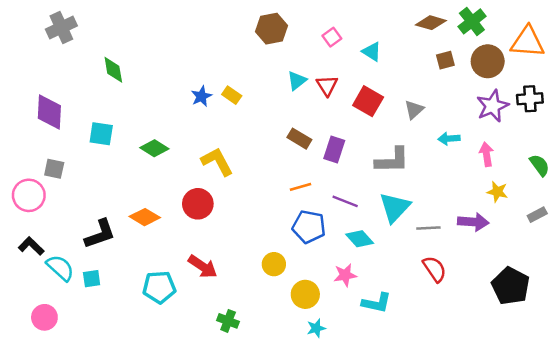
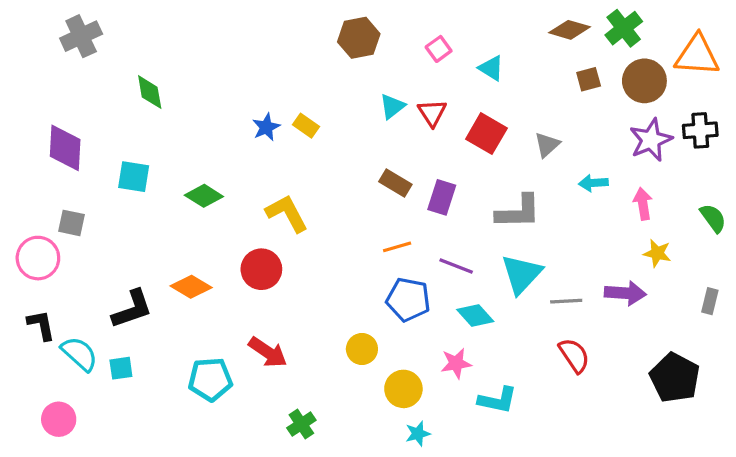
gray rectangle: (537, 215) -> (710, 301), moved, turned -48
black L-shape: (31, 246) -> (41, 325), turned 35
green cross: (228, 321) -> (301, 424), turned 35

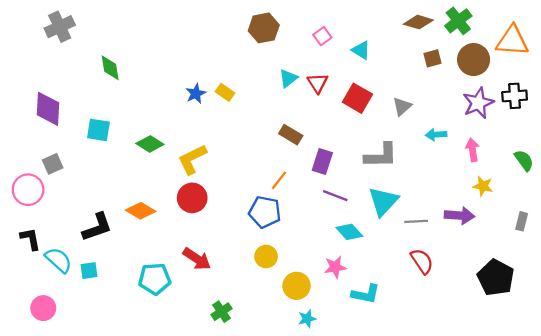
purple rectangle: (442, 197) -> (322, 162), moved
yellow L-shape: (287, 213) -> (192, 159), moved, turned -88
gray square: (71, 223) -> (53, 164), turned -36
orange line: (397, 247) -> (279, 180), moved, turned -36
blue pentagon: (408, 300) -> (265, 212), moved

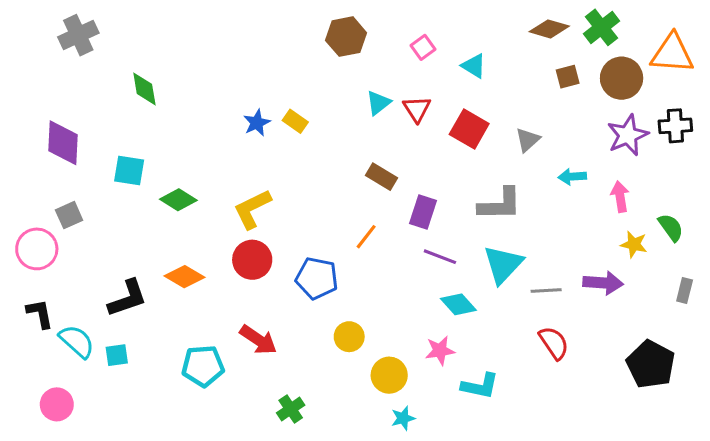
green diamond: (150, 144) -> (178, 200), moved
green semicircle: (524, 160) -> (671, 227), moved
blue pentagon: (265, 212) -> (317, 278), moved

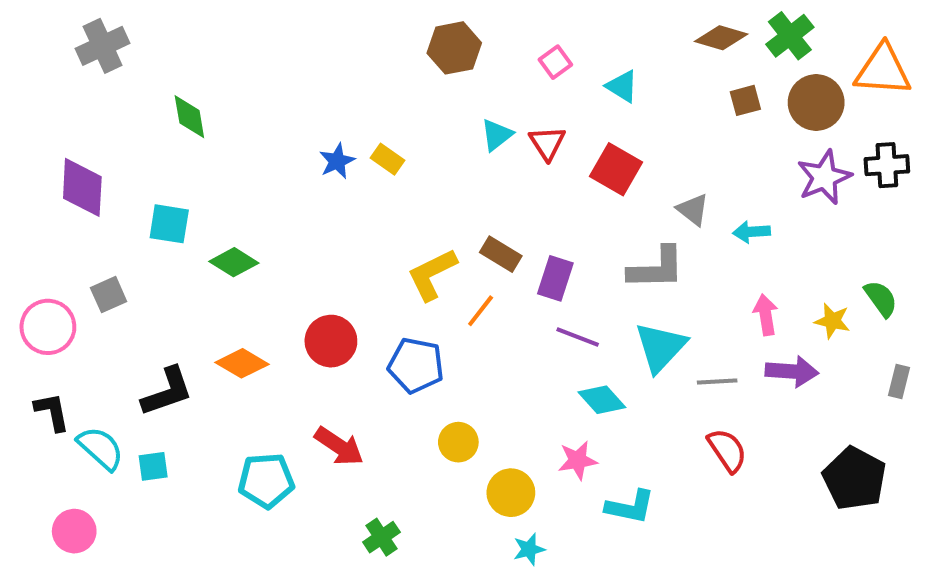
gray triangle: (528, 140) -> (693, 210), moved, turned -40
brown rectangle: (381, 177) -> (501, 254), moved
pink arrow: (620, 197) -> (766, 315), moved
yellow L-shape: (252, 209) -> (432, 274), moved
gray square: (69, 215) -> (109, 295), moved

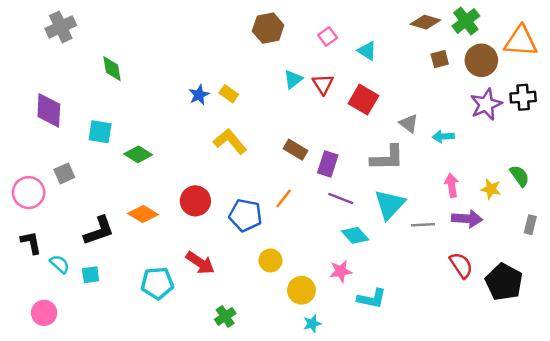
yellow L-shape: (432, 274) -> (230, 141), moved, turned 76
orange line: (481, 311) -> (284, 199), moved
cyan semicircle: (100, 448) -> (60, 264), size x0.7
red semicircle: (727, 450) -> (461, 265), moved

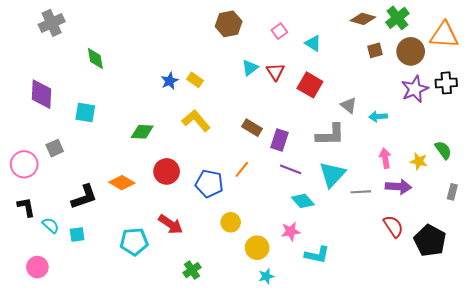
green diamond: (138, 154) -> (142, 132), moved, turned -30

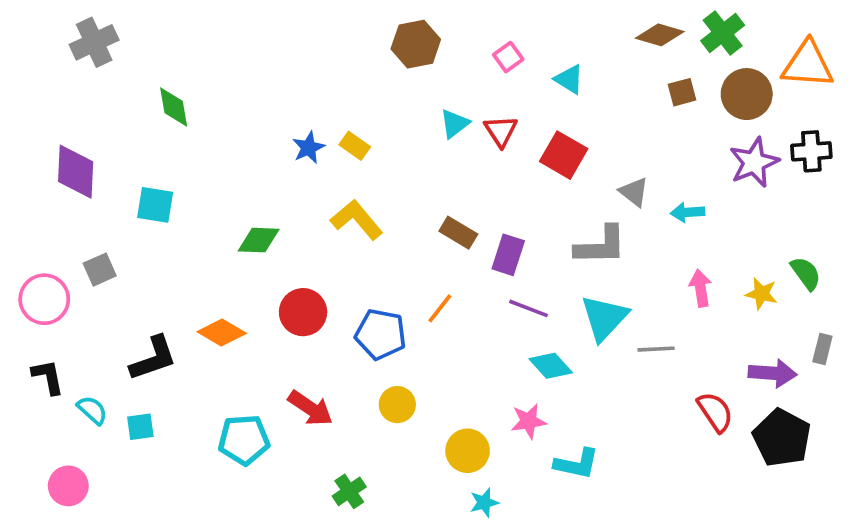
purple arrow: (398, 187) -> (773, 373), moved
yellow circle: (231, 222) -> (397, 405), moved

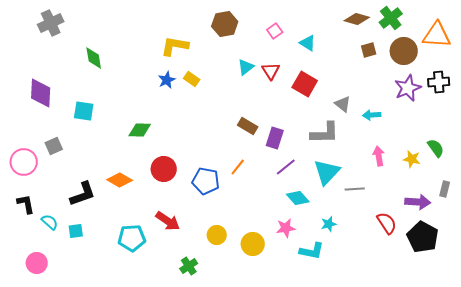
yellow L-shape: (357, 220) -> (175, 46), moved, turned -40
purple line: (529, 308) -> (286, 167), turned -60
yellow circle: (397, 405) -> (217, 235), moved
cyan star: (484, 503) -> (329, 224), moved

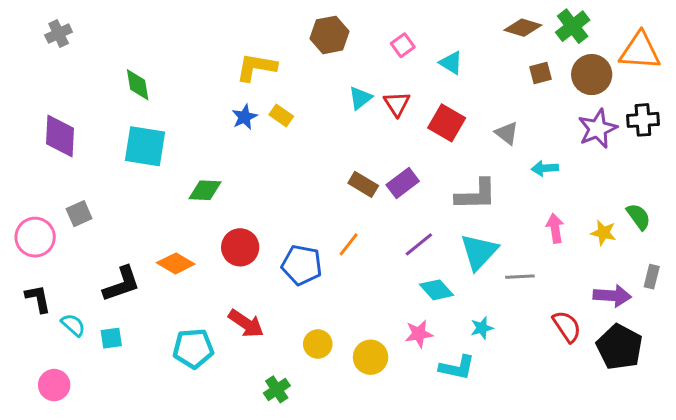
gray cross: (51, 23) -> (59, 34), moved, size x0.7
gray triangle: (343, 104) -> (507, 133), moved
cyan square: (84, 111) -> (145, 146), moved, size x1.4
purple rectangle: (275, 138) -> (403, 183), moved, turned 35

